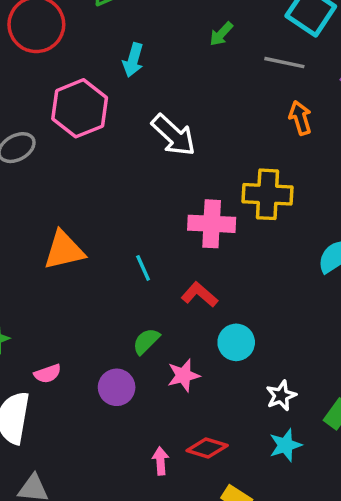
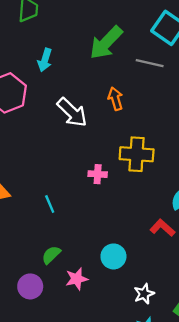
green arrow: (221, 34) -> (106, 43), size x2.0
orange arrow: (300, 118) -> (115, 99), moved
pink cross: (212, 224) -> (98, 174), size x0.6
red L-shape: (200, 295) -> (162, 228), moved

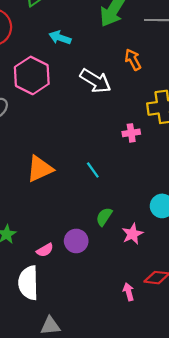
cyan arrow: (45, 60) -> (60, 38), turned 105
purple circle: (30, 286) -> (76, 241), moved

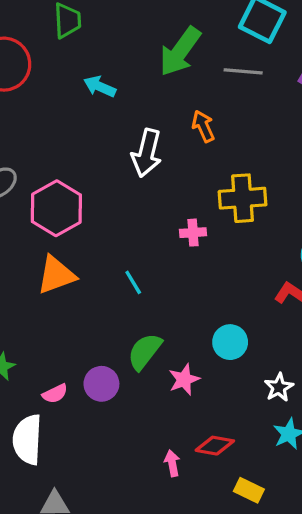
pink hexagon: (32, 75) -> (56, 208), moved
white arrow: (96, 81) -> (147, 153), turned 68
green semicircle: (104, 217) -> (145, 351), size x1.4

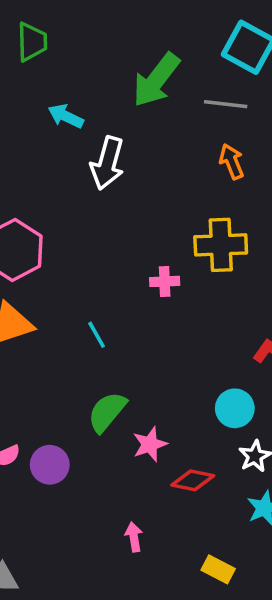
orange arrow: (203, 126) -> (232, 162), moved
white arrow: (147, 153) -> (107, 163), moved
cyan circle: (230, 342) -> (235, 408), moved
purple circle: (101, 384) -> (50, 465), moved
red diamond: (215, 446) -> (193, 480), moved

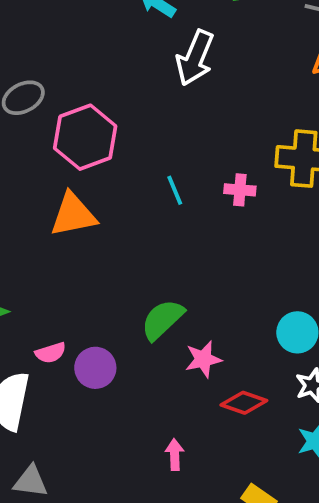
cyan line: (97, 335) -> (175, 190), moved

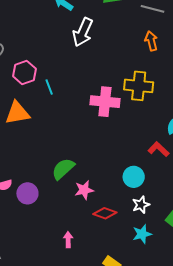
pink hexagon: (85, 137) -> (24, 73), size x0.7
cyan line: (175, 190) -> (49, 87), moved
pink cross: (240, 190) -> (105, 102), size x1.8

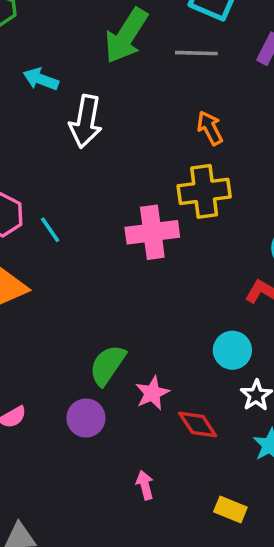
orange arrow: (151, 41) -> (210, 128), moved
purple circle: (27, 193) -> (86, 418), moved
red diamond: (105, 213) -> (198, 425), turned 50

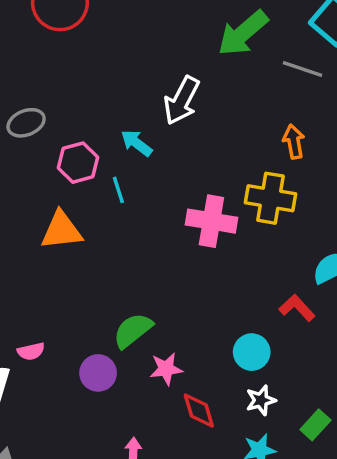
cyan arrow: (41, 79) -> (137, 143), moved

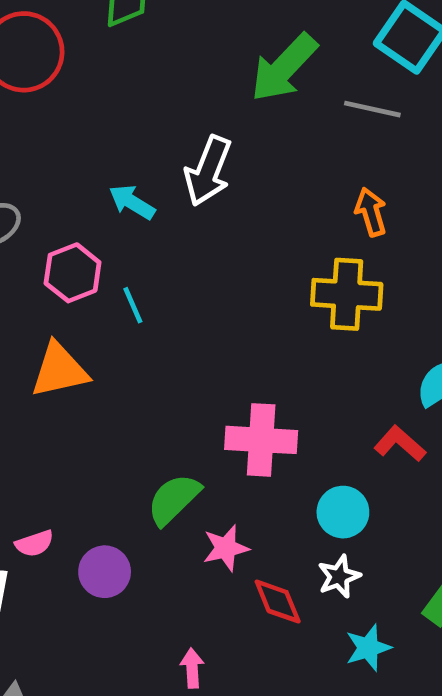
cyan arrow: (137, 143) -> (132, 202), moved
pink cross: (211, 221) -> (261, 440), moved
purple circle: (98, 373) -> (105, 572), moved
white star: (261, 400) -> (339, 576), moved

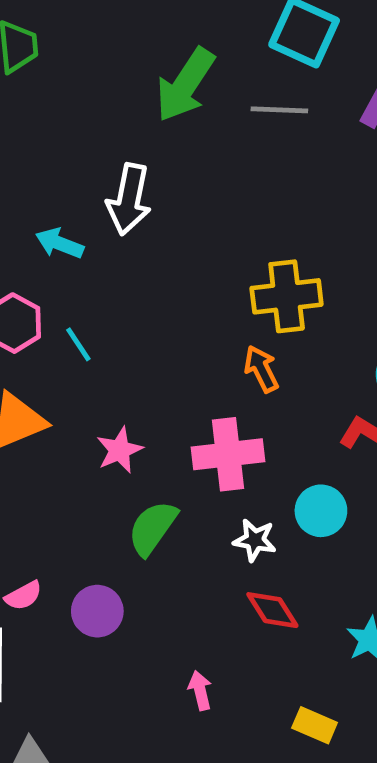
orange arrow: (371, 212) -> (261, 369), moved
pink star: (226, 548) -> (119, 450), moved
white star: (339, 576) -> (255, 540), moved, turned -30

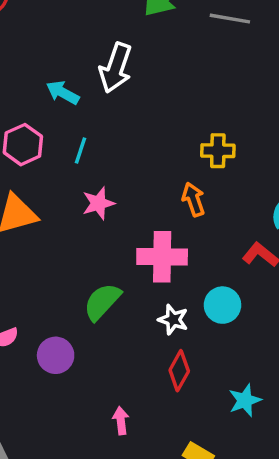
yellow cross: (287, 296) -> (218, 151), size x0.7
cyan line: (78, 344) -> (80, 150), moved, turned 44
pink star: (119, 450) -> (98, 203), moved
red diamond: (272, 610) -> (179, 371), turned 54

